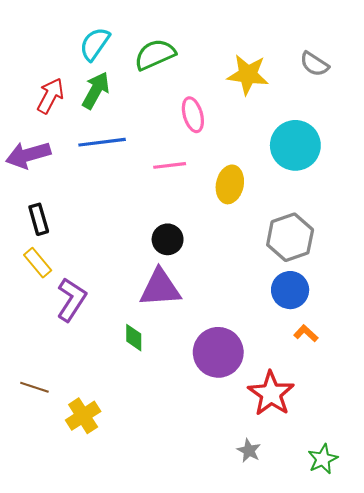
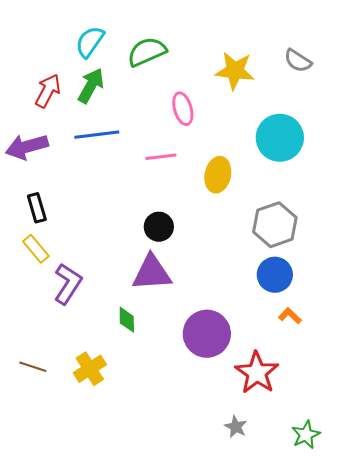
yellow cross: (83, 416) -> (90, 369), moved

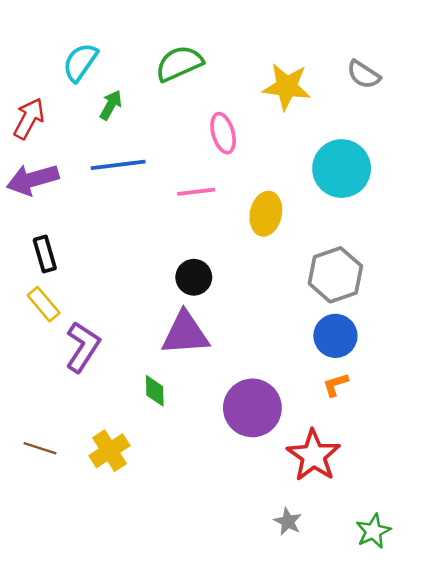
cyan semicircle: (90, 42) -> (80, 62), moved
green arrow: (91, 86) -> (111, 105), size x0.7
red arrow: (48, 91) -> (29, 118), moved
orange L-shape: (290, 316) -> (335, 385), moved, turned -60

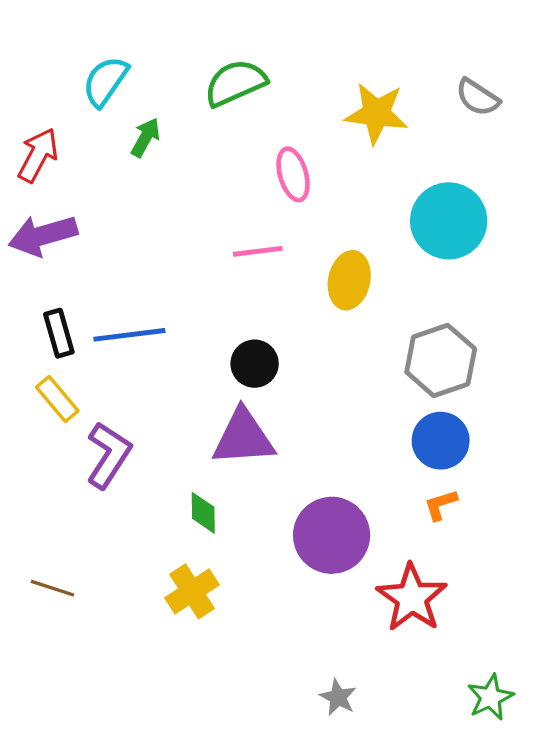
blue line: (118, 165) -> (129, 335), moved
yellow cross: (110, 451) -> (192, 591), moved
gray star: (288, 521) -> (338, 697), moved

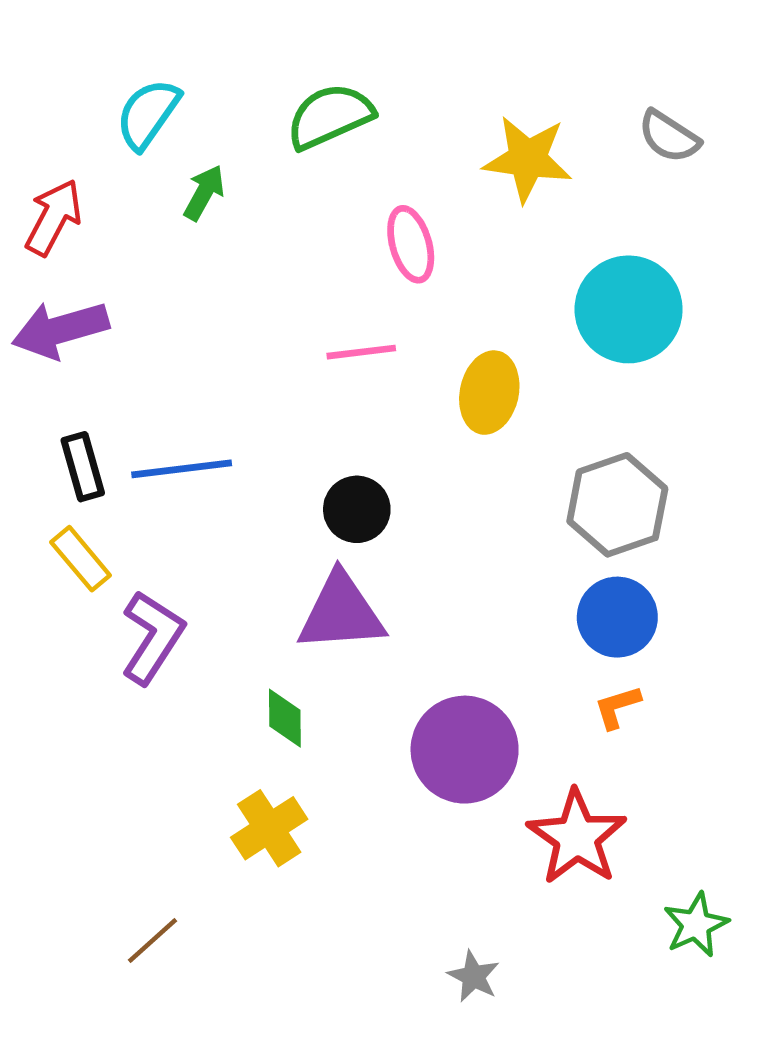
brown line: (52, 588) -> (152, 940), moved, turned -60
green star: (490, 697) -> (696, 925), moved

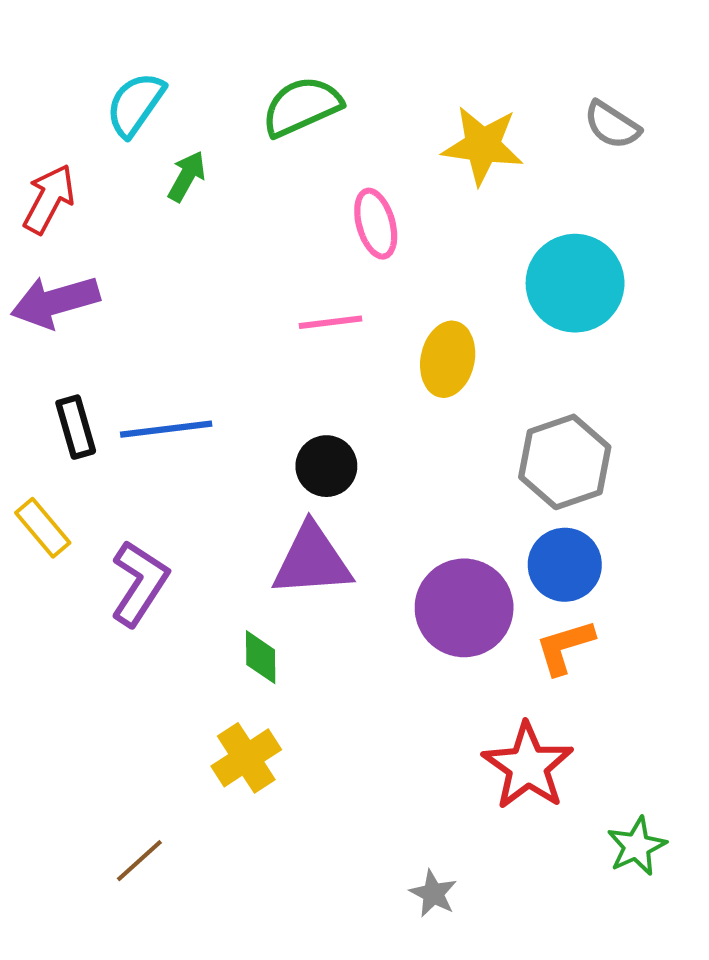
yellow rectangle: (81, 559) -> (43, 528), moved
orange L-shape: (617, 707) -> (565, 647), size x1.4
purple circle: (465, 750) -> (464, 608), moved

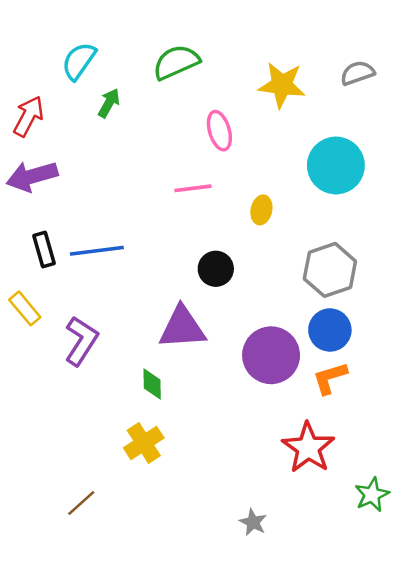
gray semicircle: (612, 125) -> (358, 73), turned 128
yellow ellipse: (448, 359) -> (261, 210), size x0.7
black circle: (326, 466) -> (216, 269), moved

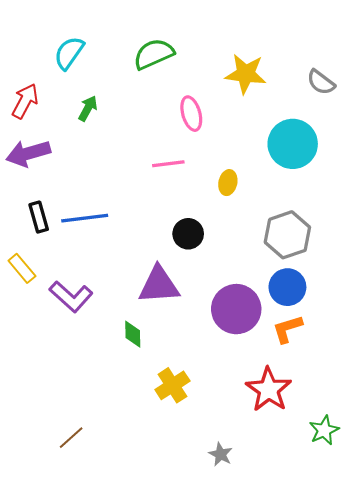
gray semicircle: (358, 73) -> (321, 82), moved, turned -124
green arrow: (109, 103) -> (88, 108), moved
purple L-shape: (81, 341) -> (71, 297), turned 99
yellow cross: (144, 443) -> (172, 385), moved

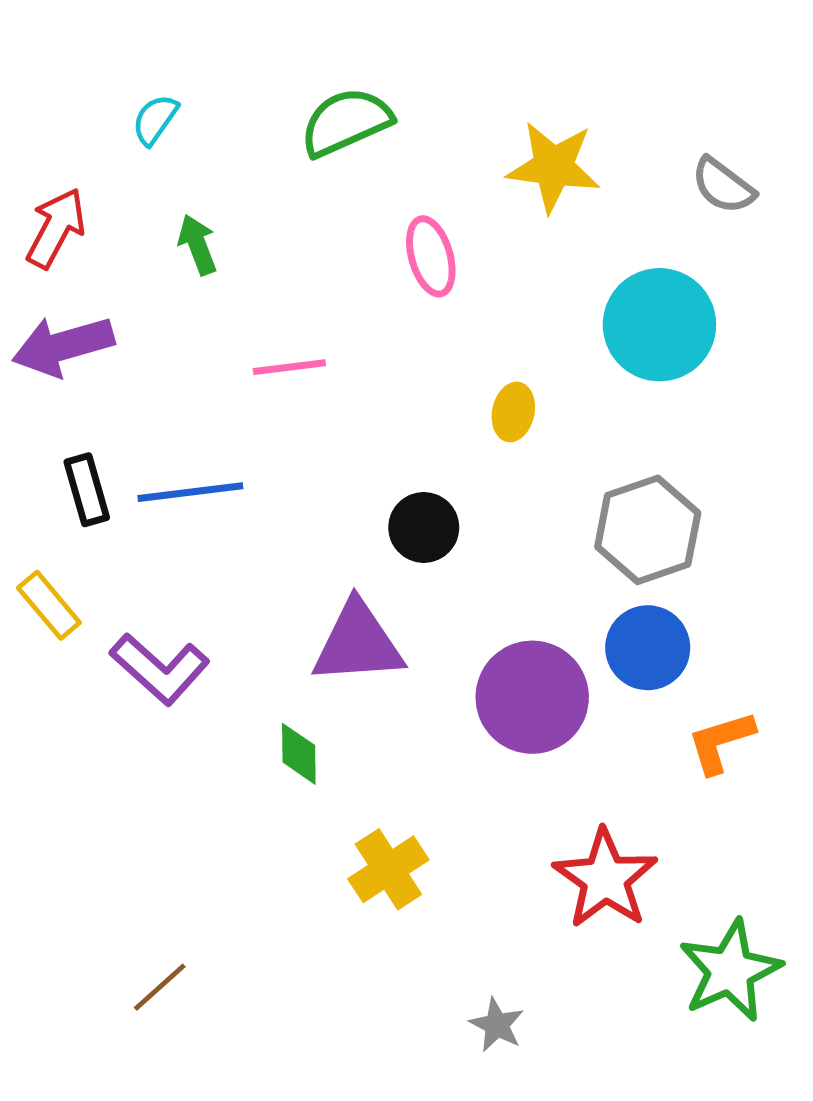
cyan semicircle: (69, 53) -> (155, 120), size x0.7
green arrow: (88, 108) -> (197, 245), turned -50
pink line: (168, 164) -> (289, 367), moved
orange L-shape: (287, 329) -> (721, 742), moved
green star: (324, 430) -> (730, 971), size x1.5

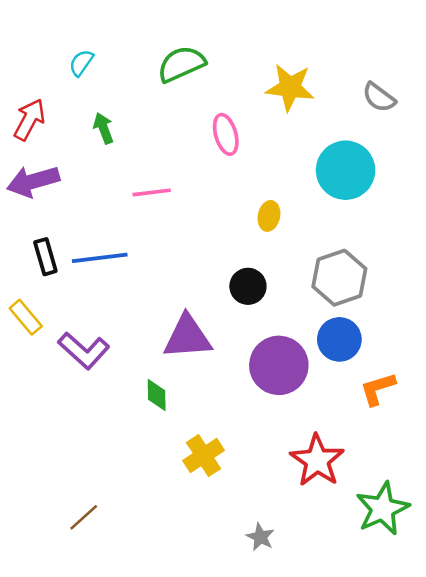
black circle: (424, 527) -> (248, 286), moved

